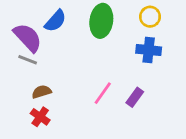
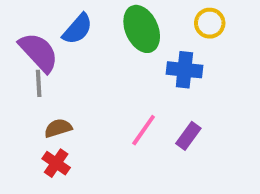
green ellipse: (101, 21) -> (142, 29), turned -32
blue cross: (149, 50) -> (184, 70), moved
gray line: (28, 60) -> (39, 83), turned 66

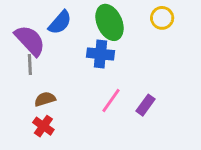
blue cross: (184, 70) -> (100, 54), moved

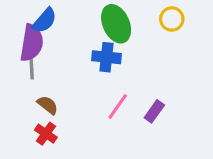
blue semicircle: (60, 22) -> (44, 21), moved
purple semicircle: (30, 40) -> (32, 43), turned 52
brown semicircle: (45, 99) -> (48, 105), turned 55

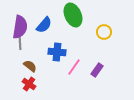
yellow circle: (172, 19) -> (104, 32), moved
blue semicircle: (44, 21) -> (44, 25), moved
blue cross: (106, 57) -> (57, 52), moved

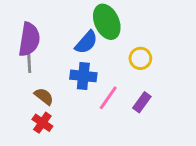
blue semicircle: (44, 25) -> (86, 42), moved
yellow circle: (104, 32) -> (140, 58), moved

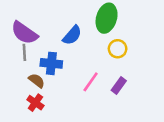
green ellipse: (107, 22) -> (107, 18), moved, turned 40
purple semicircle: (29, 39) -> (24, 33), turned 116
blue cross: (83, 76) -> (51, 63), moved

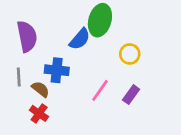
green ellipse: (107, 18) -> (100, 20), moved
purple semicircle: (24, 33) -> (27, 36), turned -136
gray line: (24, 52) -> (19, 77), moved

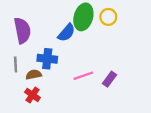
yellow circle: (130, 54) -> (108, 17), moved
brown semicircle: (40, 89) -> (34, 75), turned -49
pink line: (100, 90) -> (83, 76), turned 36

